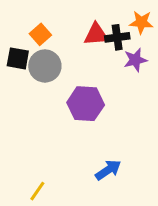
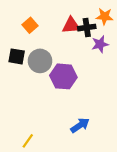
black square: (18, 58) -> (17, 56), moved
gray circle: (45, 66) -> (40, 61), moved

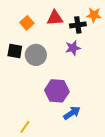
red triangle: (71, 25) -> (55, 18), moved
purple star: (100, 44) -> (73, 48), moved
purple hexagon: (63, 76) -> (57, 91), moved

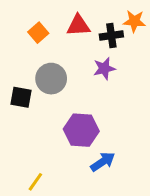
black square: (15, 51) -> (21, 97), moved

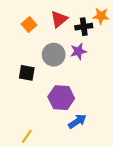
red triangle: (78, 25) -> (59, 19), turned -36
gray circle: (51, 79) -> (54, 55), moved
black square: (21, 97) -> (27, 73), moved

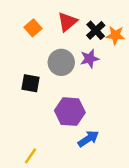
orange star: (101, 16) -> (115, 35), moved
black cross: (84, 27) -> (96, 30), turned -35

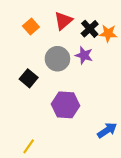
purple star: (90, 59) -> (84, 55), turned 30
black square: (30, 83) -> (29, 78), turned 30
blue arrow: (88, 139) -> (107, 130), moved

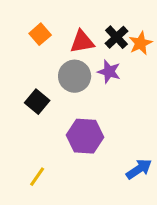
red triangle: (63, 21) -> (82, 42), moved, turned 30
orange star: (108, 33) -> (140, 43), turned -30
yellow line: (29, 146) -> (37, 177), moved

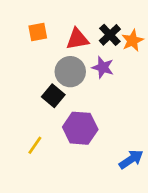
orange square: (40, 34) -> (38, 32), turned 30
black square: (37, 102) -> (53, 96), moved
yellow line: (37, 177) -> (35, 145), moved

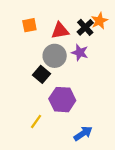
orange star: (133, 41) -> (99, 21), moved
yellow line: (35, 145) -> (36, 121), moved
blue arrow: (131, 159) -> (83, 133), moved

